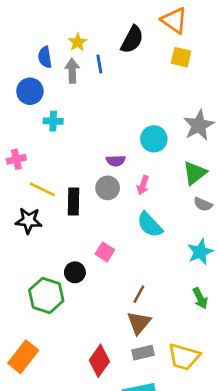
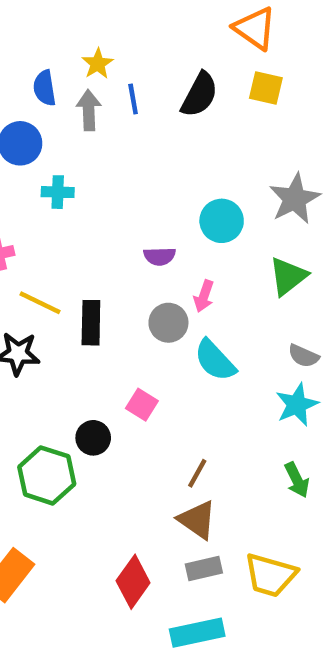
black semicircle: (132, 39) -> (199, 95), moved
gray circle: (108, 188) -> (168, 323), moved
gray semicircle: (203, 204) -> (304, 356), moved
brown triangle: (139, 323) -> (197, 520), turned -35

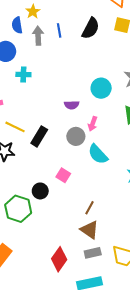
yellow star: (98, 64) -> (33, 12), moved
black rectangle: (91, 323) -> (39, 136), turned 30

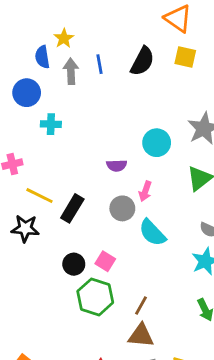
black circle: (40, 191) -> (74, 264), moved
green hexagon: (18, 209) -> (95, 297), moved
brown triangle: (90, 230) -> (141, 336), turned -30

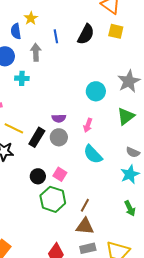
gray arrow: (71, 71) -> (36, 52), moved
purple semicircle: (117, 166) -> (59, 118), moved
gray circle: (122, 208) -> (59, 137), moved

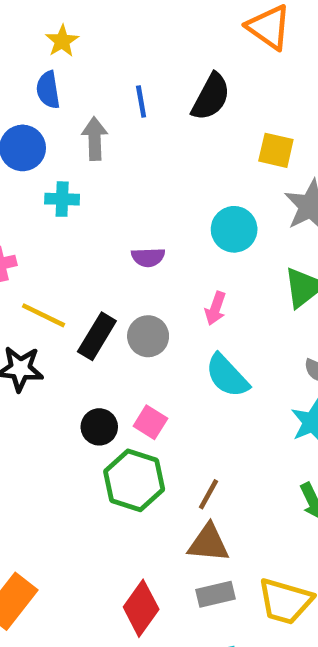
yellow star: (31, 18) -> (62, 41), moved
yellow square: (116, 31) -> (276, 150), moved
purple semicircle: (59, 118) -> (148, 257), moved

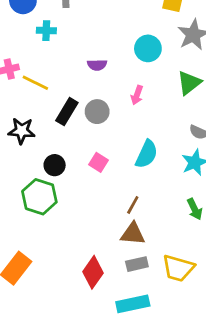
yellow line: (43, 315) -> (35, 83), moved
cyan semicircle: (227, 376) -> (147, 154), moved, turned -112
black circle: (99, 427) -> (55, 165), moved
green hexagon: (134, 480) -> (39, 197), moved

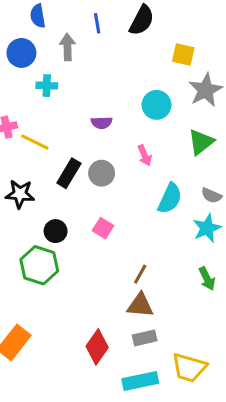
pink arrow: (137, 95) -> (145, 155), turned -42
cyan semicircle: (147, 154) -> (170, 198), moved
yellow trapezoid: (178, 268) -> (189, 368), moved

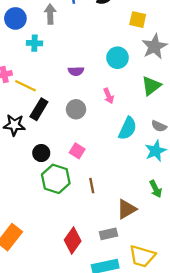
black rectangle: (69, 173) -> (39, 109), moved
green hexagon: (39, 265) -> (56, 179), moved
brown line: (140, 274) -> (92, 186), moved, turned -40
brown triangle: (140, 305) -> (126, 209), moved, turned -35

